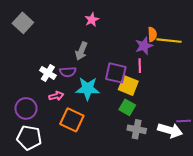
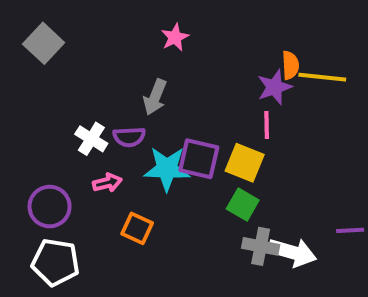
purple square: (116, 73) -> (199, 159), moved
orange square: (72, 120) -> (137, 228), size x0.7
white arrow: (170, 130) -> (292, 252), moved

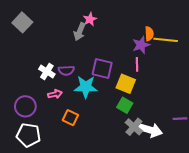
gray arrow: (155, 97) -> (80, 32), moved
purple square: (199, 159) -> (102, 68), moved
gray cross: (261, 246) -> (134, 127), turned 30

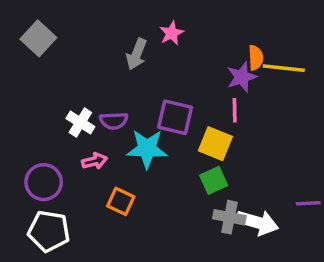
pink star: (90, 19) -> (172, 33), moved
green square: (125, 105) -> (214, 180), turned 35
gray cross: (134, 127) -> (229, 217), turned -30

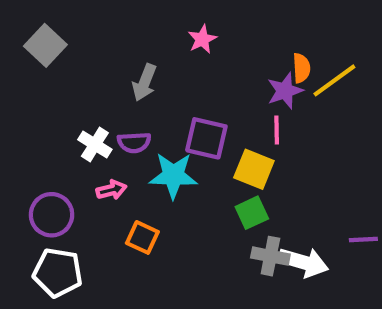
gray arrow: (137, 54) -> (144, 83), moved
yellow line: (284, 68) -> (334, 80), turned -42

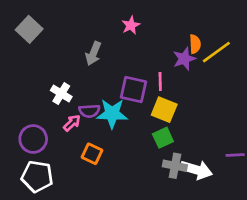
pink line: (277, 130) -> (160, 81), moved
purple semicircle: (134, 142) -> (89, 111), moved
pink arrow: (111, 190) -> (72, 123), turned -30

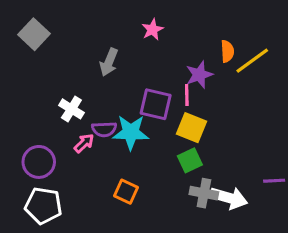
purple star: (184, 59) -> (199, 75), moved
orange square: (92, 154) -> (126, 192), moved

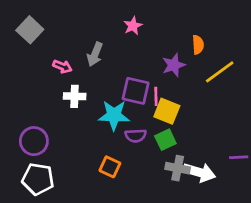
yellow line: (252, 61) -> (220, 72), moved
pink line: (187, 95) -> (156, 96), moved
white cross: (71, 109) -> (75, 96), moved, turned -30
purple semicircle: (104, 129) -> (136, 136), moved
pink arrow: (84, 143) -> (62, 66), moved, turned 66

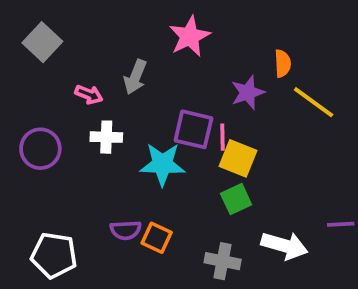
pink star: (133, 26) -> (190, 36), size x1.5
yellow line: (220, 72) -> (314, 102), turned 72
purple semicircle: (136, 136) -> (126, 230), moved
purple circle: (34, 141) -> (40, 149), moved
gray cross: (178, 168) -> (223, 261), moved

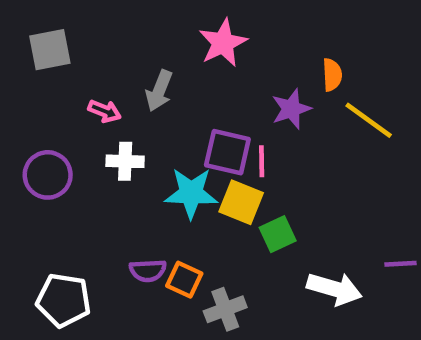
gray square: (42, 42) -> (50, 50), turned 36
yellow square: (238, 158) -> (241, 202), moved
gray cross: (223, 261) -> (225, 309), moved, turned -32

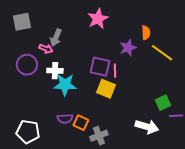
gray arrow: (159, 91) -> (56, 38), moved
purple circle: (48, 175) -> (27, 65), moved
cyan star: (191, 193) -> (65, 85), moved
green square: (278, 234) -> (163, 103), moved

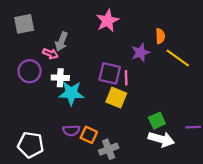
green square: (163, 103) -> (157, 121), moved

